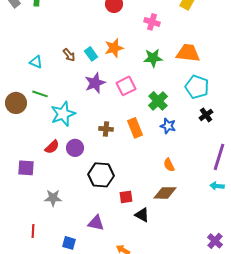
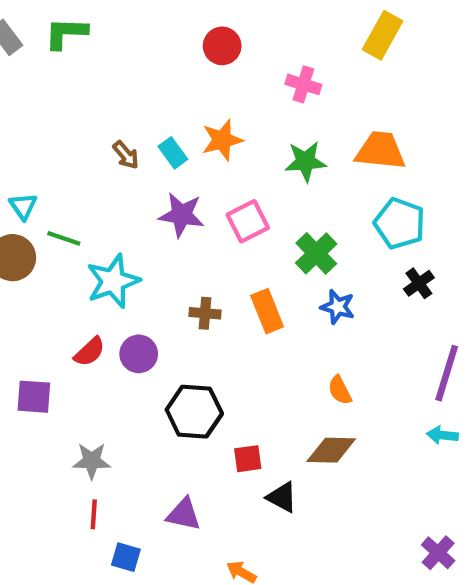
cyan triangle: (36, 62) -> (23, 206), moved, turned 32
purple star: (95, 83) -> (181, 215), turned 30
red line: (33, 231) -> (94, 514), moved

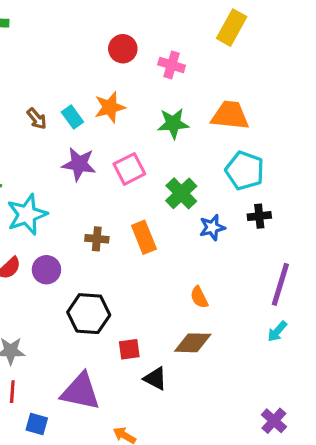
red circle: (222, 46) -> (123, 49), moved
black cross: (419, 283) -> (259, 216), turned 30
blue star: (338, 307) -> (212, 227), moved, turned -30
cyan arrow: (442, 435) -> (277, 331), turned -55
purple triangle: (184, 514) -> (81, 392), size x1.5

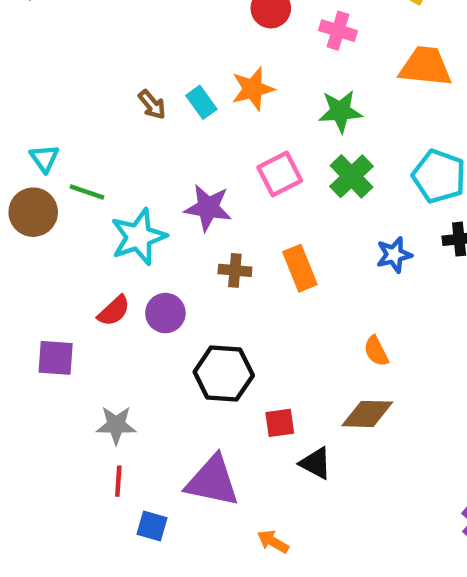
orange trapezoid: (230, 115) -> (425, 66), moved
purple star: (79, 164) -> (208, 208), moved
green cross: (181, 193) -> (351, 176), moved

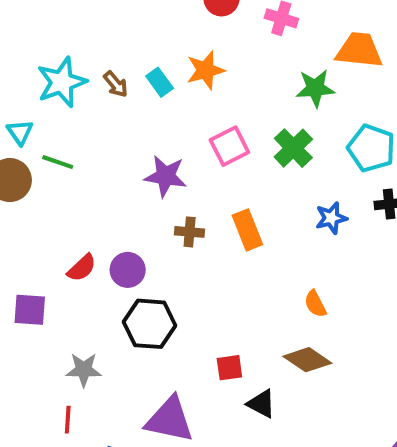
green star: (340, 111) -> (315, 88), moved
cyan star: (139, 237) -> (62, 82), moved
black hexagon: (224, 374) -> (150, 324), moved
brown diamond: (367, 414) -> (307, 360), turned 33
red line: (118, 481) -> (68, 420), moved

